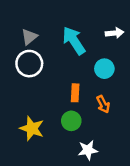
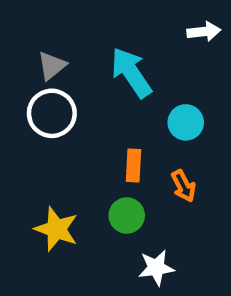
white arrow: (115, 33) -> (204, 32), moved

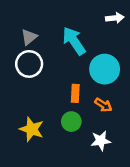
cyan circle: (186, 122) -> (105, 69), size x1.5
orange arrow: (183, 186) -> (103, 105), turned -30
white star: (156, 268) -> (101, 141), moved

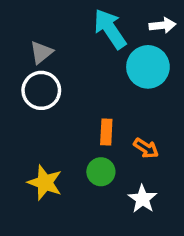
cyan arrow: (74, 41) -> (110, 29), moved
cyan circle: (105, 69) -> (148, 67), moved
white star: (101, 141) -> (143, 199), turned -30

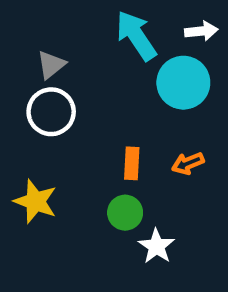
orange arrow: (146, 148) -> (188, 163), moved, turned 125
yellow star: (45, 183) -> (35, 201), moved
white star: (143, 199) -> (156, 246), moved

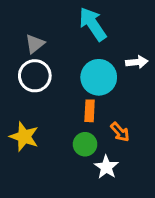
white arrow: (201, 31) -> (137, 62), moved
cyan circle: (183, 83) -> (99, 77), moved
orange arrow: (188, 163) -> (120, 132), moved, turned -110

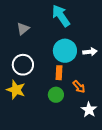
white arrow: (137, 62) -> (90, 52), moved
white circle: (35, 76) -> (23, 65), moved
white star: (106, 167) -> (89, 110), moved

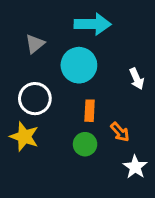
cyan arrow: (61, 16) -> (93, 24), turned 125
cyan circle: (65, 51) -> (79, 65), moved
white arrow: (90, 52) -> (137, 79), turned 72

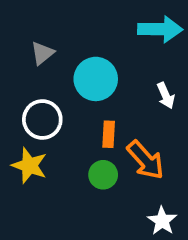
cyan arrow: (93, 24) -> (160, 29), moved
orange arrow: (120, 132) -> (145, 160), size x1.6
white star: (135, 167) -> (162, 221), moved

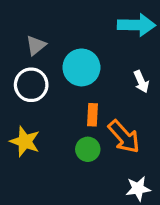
white circle: (42, 120) -> (31, 85), moved
white star: (162, 221) -> (138, 189), turned 30

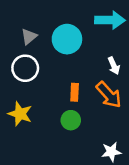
cyan circle: (81, 67) -> (67, 39), moved
orange arrow: (124, 137) -> (109, 95), moved

